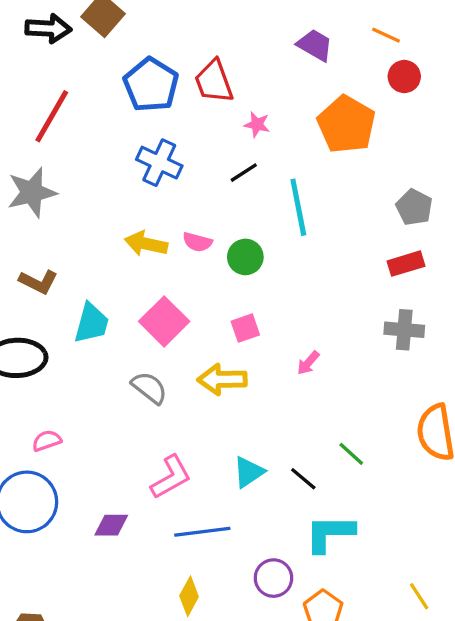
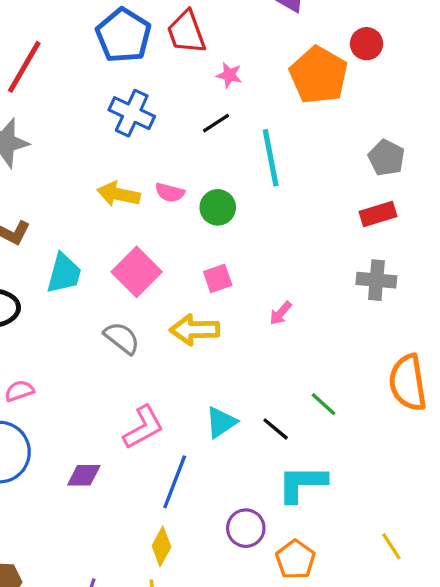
red circle: (404, 77) -> (367, 44), moved
blue line: (202, 532) -> (175, 482), turned -62

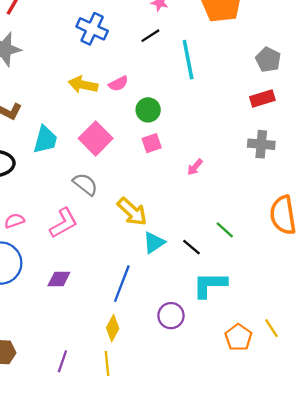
pink semicircle: (170, 192) -> (118, 84), turned -42
green circle: (218, 207) -> (148, 110), moved
yellow arrow: (195, 330) -> (132, 212), moved, turned -136
pink L-shape: (143, 427) -> (64, 223), moved
orange pentagon: (295, 560) -> (238, 337), moved

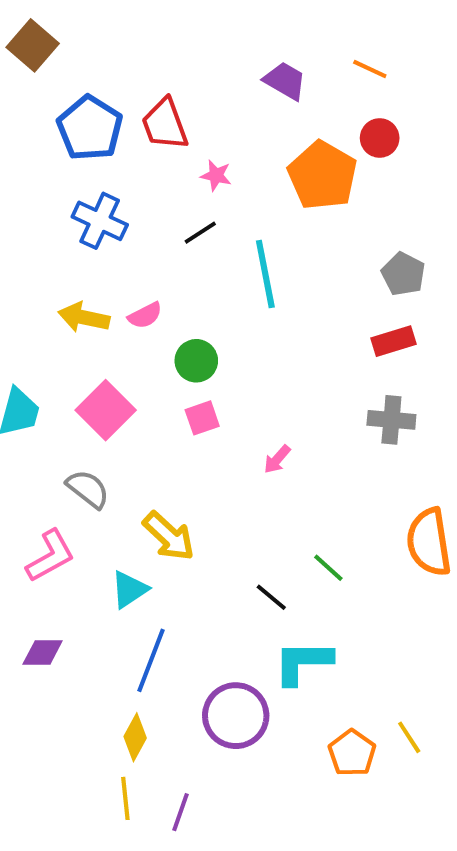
cyan triangle: (154, 242) -> (129, 589), moved
purple circle: (171, 316) -> (236, 716), size x1.4
purple line: (62, 361) -> (181, 812), moved

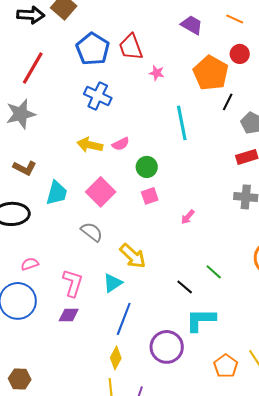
black line: (200, 233) -> (228, 102), moved, turned -30
pink L-shape: (50, 556) -> (73, 283), moved, turned -44

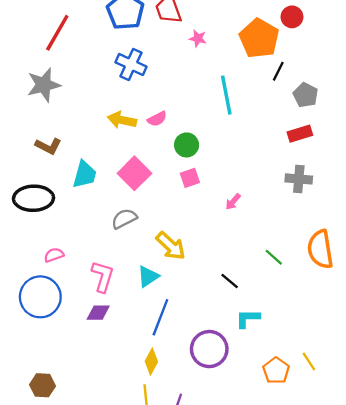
gray semicircle: (92, 232) -> (124, 219), turned -65
green line: (214, 272) -> (274, 257), moved
cyan L-shape: (201, 320) -> (248, 318), size x0.7

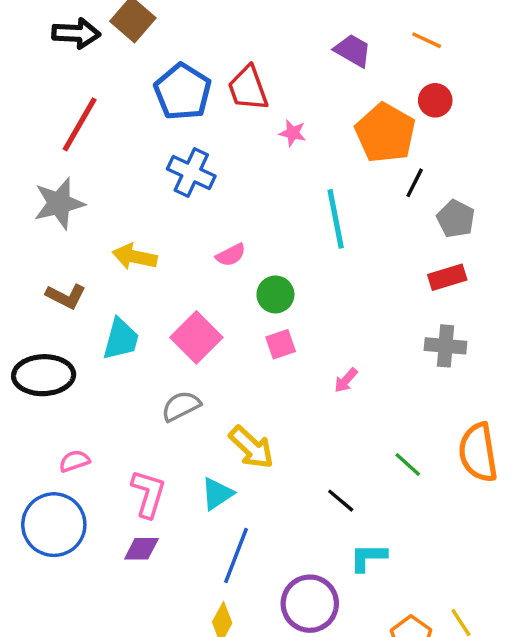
yellow arrow: (122, 120) -> (135, 257), moved

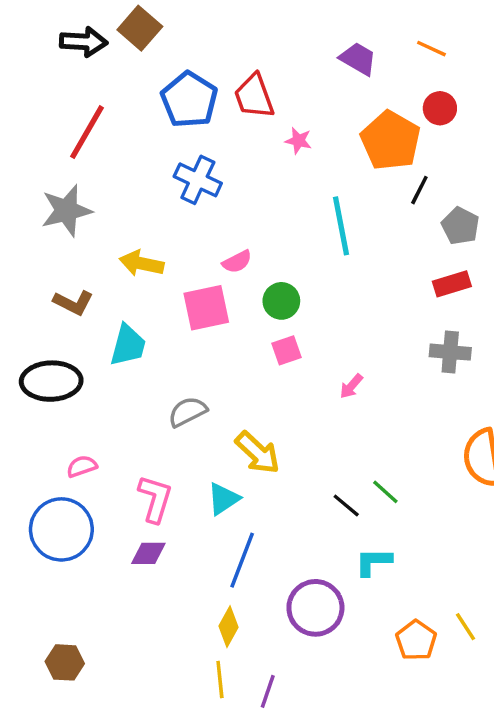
pink square: (196, 337) -> (206, 308), moved, turned 33
green line: (408, 464) -> (385, 492), moved

